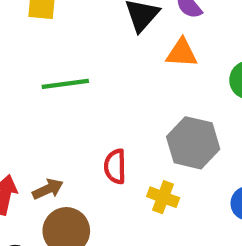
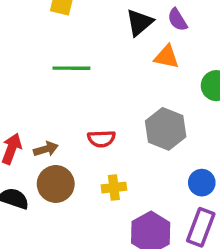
red semicircle: (115, 166) -> (101, 139), turned -100
yellow cross: (163, 197) -> (114, 188), moved, turned -35

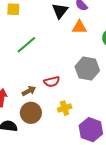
green line: (71, 68) -> (26, 45), turned -30
brown arrow: (46, 149) -> (29, 91), moved

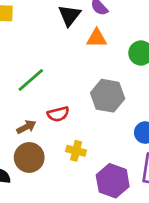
green line: (26, 45) -> (31, 80), moved
yellow cross: (65, 108) -> (76, 151), turned 32

